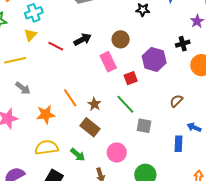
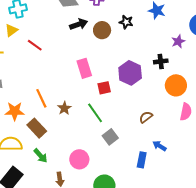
black arrow: (83, 39) -> (79, 24), moved
brown circle: (121, 39) -> (102, 30), moved
gray square: (144, 126) -> (110, 137), turned 35
brown rectangle: (90, 127) -> (37, 128), moved

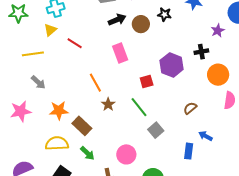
pink rectangle: (84, 68) -> (120, 53), moved
orange line: (41, 98) -> (95, 83), moved

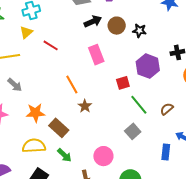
black star: (164, 14) -> (139, 31), moved
green line: (139, 107) -> (139, 105), moved

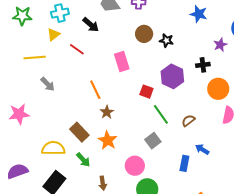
black arrow: (93, 21) -> (91, 25), moved, turned 60
red square: (123, 83) -> (146, 92), turned 32
gray arrow: (15, 85) -> (48, 84), moved
orange star: (35, 113) -> (108, 140), moved, turned 30
pink circle: (103, 156) -> (135, 166), moved

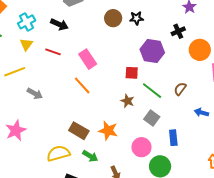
pink rectangle: (122, 62) -> (88, 59), moved
brown star: (107, 112) -> (127, 101), moved
blue rectangle: (184, 163) -> (173, 138), moved

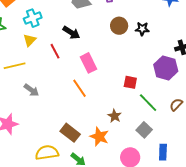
black arrow: (59, 24) -> (71, 33), moved
purple hexagon: (152, 51) -> (166, 68), moved
red line: (53, 52) -> (55, 51), turned 35
brown star: (127, 101) -> (115, 116), moved

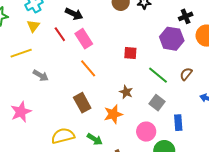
pink rectangle: (88, 63) -> (84, 39), moved
red square: (130, 82) -> (130, 53), moved
brown rectangle: (70, 133) -> (82, 103), moved, turned 30
orange star: (99, 137) -> (113, 114), turned -30

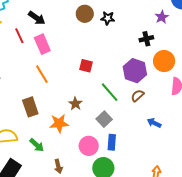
purple hexagon: (172, 39) -> (135, 71), moved
blue rectangle: (178, 123) -> (112, 142), moved

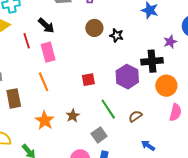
black cross: (146, 39) -> (152, 61), size x1.5
red square: (86, 66) -> (88, 80), turned -32
purple hexagon: (135, 71) -> (127, 77), moved
brown rectangle: (30, 107) -> (14, 98), moved
orange star: (59, 123) -> (45, 120), moved, turned 30

